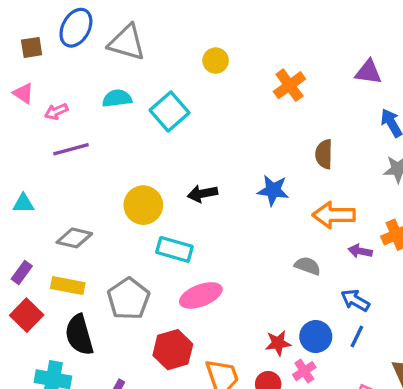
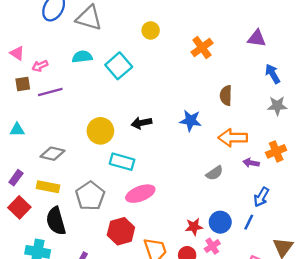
brown square: (32, 47) -> (23, 84), moved
gray semicircle: (308, 266) -> (215, 173), turned 126
blue arrow: (355, 300) -> (261, 197), moved, turned -90

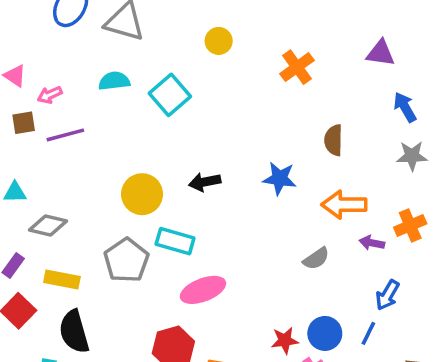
gray diamond: (52, 154) -> (48, 225), moved
gray pentagon: (90, 196) -> (126, 260), moved

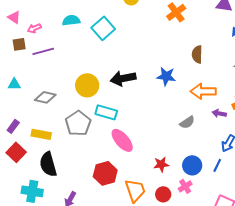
black arrow: (205, 182) -> (123, 78), size x1.4
gray diamond: (48, 225) -> (45, 97), moved
pink ellipse: (203, 290) -> (122, 140), turned 70
red star: (285, 340) -> (161, 164), moved

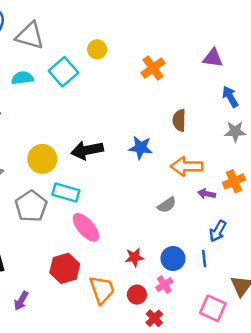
cyan square: (103, 28) -> (63, 72), moved
blue line: (217, 165) -> (204, 258), turned -32

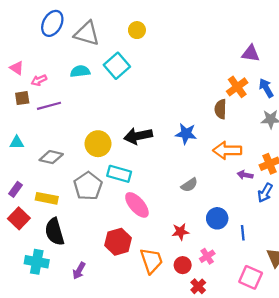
yellow circle: (97, 49) -> (137, 30), moved
orange cross: (153, 68) -> (237, 87), moved
gray semicircle: (167, 205) -> (189, 185), moved
blue arrow: (218, 231) -> (265, 193), moved
blue circle: (173, 258) -> (217, 218), moved

